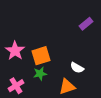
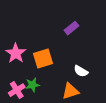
purple rectangle: (86, 24) -> (71, 28), moved
green star: (40, 74) -> (33, 85), moved

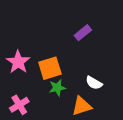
green star: (33, 85) -> (57, 88), moved

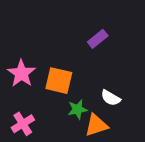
orange square: (50, 68) -> (59, 81), turned 30
green star: (57, 88) -> (78, 109), moved

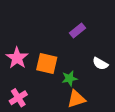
white semicircle: (111, 98) -> (100, 64), moved
green star: (78, 109) -> (69, 78), moved

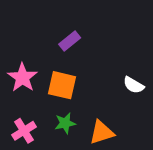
purple rectangle: (77, 31) -> (70, 41), moved
green star: (69, 78) -> (65, 123), moved

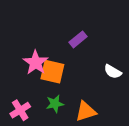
purple rectangle: (70, 41) -> (78, 39), moved
pink star: (22, 78) -> (36, 63), moved

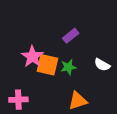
green star: (55, 104) -> (68, 67), moved
pink cross: (20, 110) -> (18, 100), turned 30

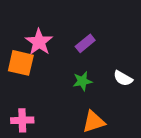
pink star: (32, 57) -> (39, 42), moved
orange square: (47, 65) -> (21, 63), moved

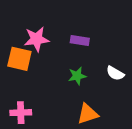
pink star: (39, 42) -> (36, 39), turned 30
purple rectangle: (85, 43) -> (80, 40), turned 48

